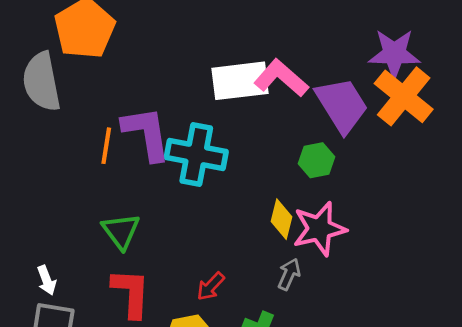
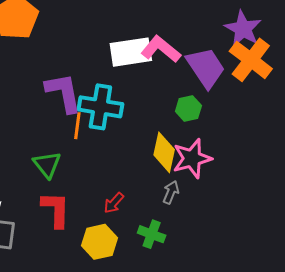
purple star: (394, 54) -> (243, 29), turned 30
orange line: (106, 146) -> (77, 126), moved
yellow diamond: (281, 219) -> (164, 152), size x1.4

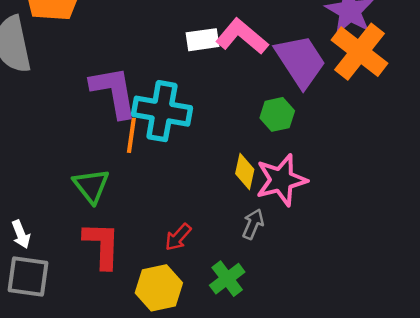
white rectangle: (131, 52) -> (203, 40), size x0.6
yellow diamond: (164, 152) -> (245, 171), size x0.7
green cross: (152, 234) -> (227, 279), turned 32

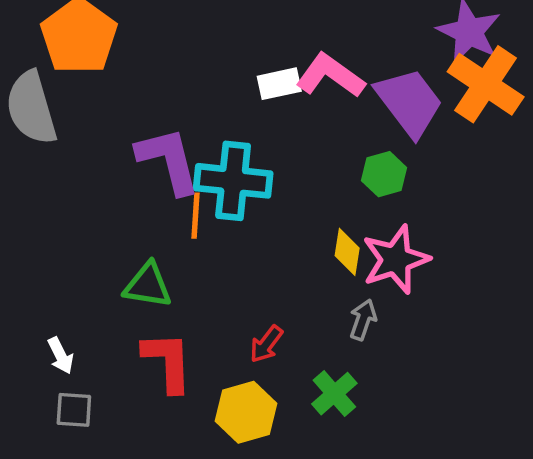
green triangle: (91, 186) -> (148, 285), turned -39
gray square: (28, 276) -> (74, 410), size x0.7

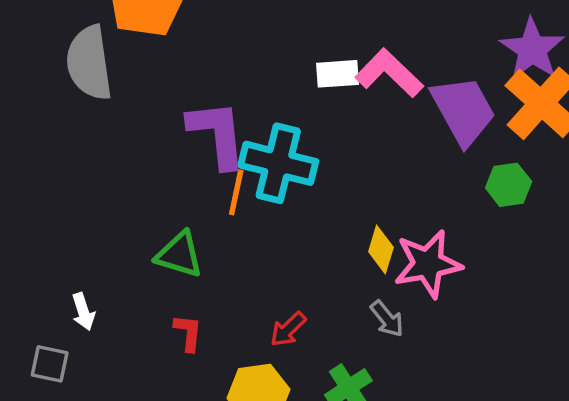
green hexagon: (384, 174) -> (509, 185), moved
gray arrow: (363, 320) -> (387, 319), turned 114
red L-shape: (168, 362) -> (188, 333), size x0.6
gray square: (74, 410) -> (50, 364), moved

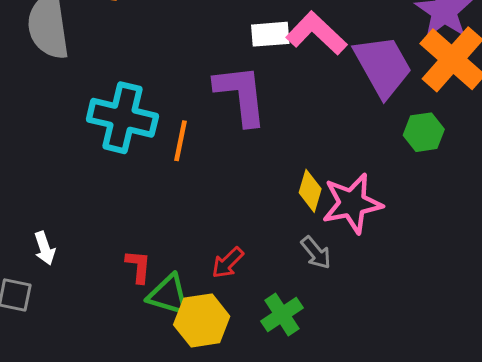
purple L-shape: (217, 134) -> (241, 95), moved
cyan cross: (278, 163) -> (122, 118), moved
green triangle: (179, 255) -> (168, 295), moved

